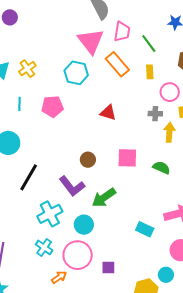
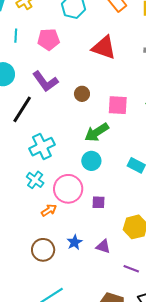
red triangle: (108, 113) -> (104, 47), size x1.5
pink square: (127, 158) -> (118, 105), moved
purple L-shape: (72, 186) -> (45, 81), moved
cyan circle: (84, 225) -> (91, 161), moved

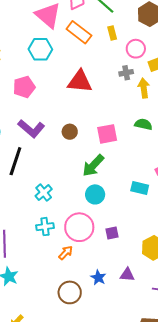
cyan cross: (42, 147) -> (44, 193), size x0.7
cyan cross: (35, 180) -> (45, 227), turned -30

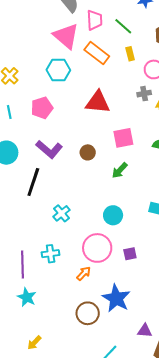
pink square: (107, 134) -> (123, 138), moved
green arrow: (93, 166) -> (120, 170), moved, size x0.7
cyan cross: (45, 227) -> (51, 254), moved
purple triangle: (127, 275) -> (145, 331), moved
blue star: (98, 278) -> (116, 298), size x1.8

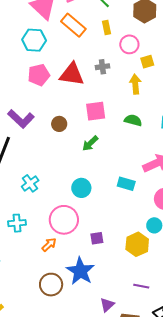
gray cross: (144, 94) -> (102, 67), moved
pink pentagon: (42, 108) -> (39, 75), moved
purple square: (130, 254) -> (97, 238), moved
purple triangle: (145, 331) -> (107, 305), turned -49

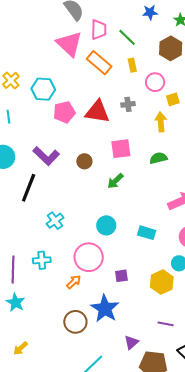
cyan hexagon: (34, 40) -> (43, 89), moved
green semicircle: (133, 120) -> (158, 158), turned -30
cyan rectangle: (126, 184) -> (147, 233), moved

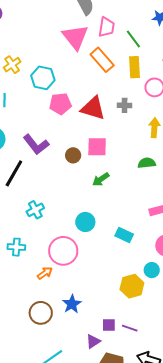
yellow rectangle: (132, 65) -> (134, 67), size x1.5
pink square: (121, 149) -> (97, 147), moved
purple square: (121, 276) -> (109, 325), moved
blue star: (105, 309) -> (72, 304), size x0.7

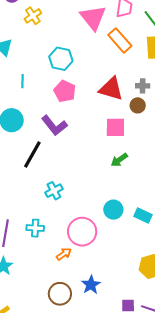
yellow cross: (12, 65) -> (33, 16), moved
pink pentagon: (60, 104) -> (65, 91), moved, turned 30
brown circle: (73, 155) -> (138, 105), moved
cyan circle: (85, 222) -> (113, 210), moved

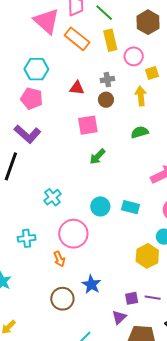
cyan hexagon: (61, 59) -> (36, 69), moved
red triangle: (111, 89) -> (77, 88), size x0.6
cyan cross: (54, 191) -> (52, 197), moved
orange arrow: (64, 254) -> (59, 259), turned 112

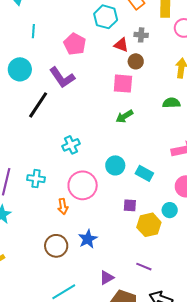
cyan hexagon: (36, 69) -> (106, 17), moved
gray cross: (107, 80) -> (141, 35), moved
brown circle: (106, 100) -> (136, 61), moved
purple square: (132, 298) -> (130, 205), moved

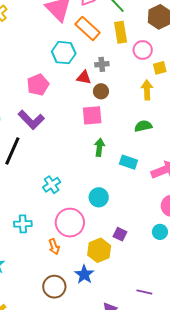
pink pentagon: (75, 44) -> (38, 85), turned 30
green arrow: (125, 116) -> (99, 147), turned 138
cyan rectangle: (144, 173) -> (128, 162), moved
purple square: (130, 205) -> (120, 234), turned 32
yellow hexagon: (149, 225) -> (99, 250), moved

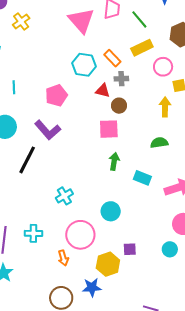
orange rectangle: (88, 28) -> (112, 58), moved, size x0.7
yellow rectangle: (121, 32) -> (142, 48), turned 70
purple square: (120, 234) -> (130, 249), turned -32
blue star: (84, 274) -> (92, 287), turned 30

